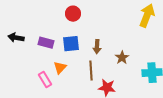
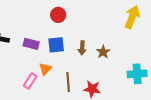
brown star: (122, 58) -> (103, 52), moved
brown line: (91, 71) -> (68, 82), moved
pink rectangle: (45, 80) -> (30, 81), turned 63

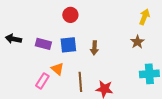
yellow arrow: (132, 17) -> (144, 17), size x0.7
brown star: (103, 52) -> (137, 42), moved
orange triangle: (45, 69) -> (57, 69), turned -32

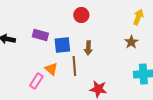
red circle: (70, 15) -> (81, 15), moved
purple rectangle: (43, 44) -> (40, 35), moved
brown line: (80, 82) -> (74, 66), moved

